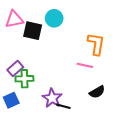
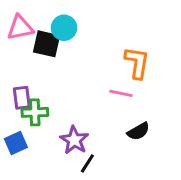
cyan circle: (54, 18) -> (64, 28), moved
purple rectangle: (15, 68) -> (22, 98), turned -56
black line: (63, 106) -> (87, 163), moved, turned -72

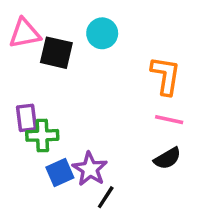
cyan circle: (64, 28) -> (102, 33), moved
pink line: (121, 93) -> (169, 120), moved
blue square: (16, 143) -> (60, 172), moved

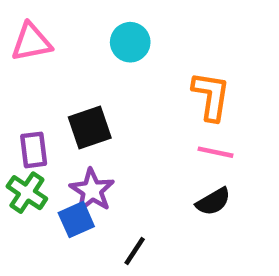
black square: (56, 53) -> (90, 127), moved, turned -32
green cross: (42, 135) -> (27, 193), moved, turned 36
purple star: (90, 169) -> (92, 190), moved

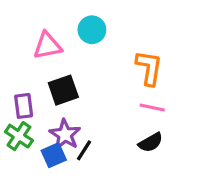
pink triangle: (31, 42) -> (47, 46), moved
black line: (135, 251) -> (84, 150), moved

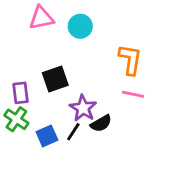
pink triangle: (47, 46) -> (41, 18), moved
purple star: (65, 135) -> (83, 108), moved
black semicircle: (151, 142) -> (101, 123), moved

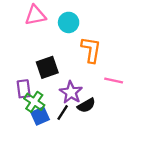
orange L-shape: (130, 60) -> (91, 50), moved
purple rectangle: (21, 93) -> (24, 89), moved
green cross: (16, 119) -> (34, 102), moved

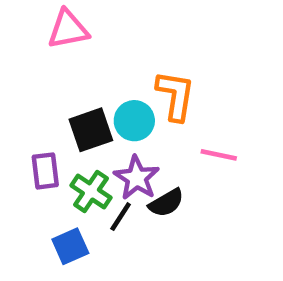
cyan circle: (69, 22) -> (134, 121), moved
green cross: (34, 102) -> (91, 191), moved
blue square: (40, 116) -> (70, 246), moved

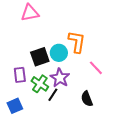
pink line: (219, 155) -> (96, 68), turned 35
black semicircle: (166, 203) -> (87, 99), moved, turned 98
blue square: (70, 246) -> (15, 106), moved

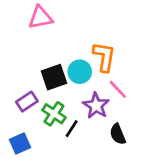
pink line: (96, 68) -> (118, 89), moved
purple rectangle: (20, 75) -> (27, 102), turned 63
purple star: (60, 78) -> (96, 106), moved

